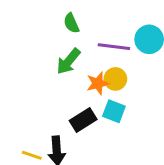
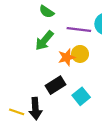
green semicircle: (71, 23) -> (47, 12), turned -32
cyan square: (114, 111) -> (81, 96), moved, turned 30

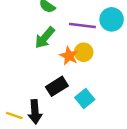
orange star: (67, 57) -> (69, 56), turned -30

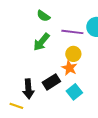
orange star: (69, 56) -> (69, 68), moved
black arrow: (35, 112) -> (28, 89), moved

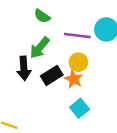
black rectangle: (51, 82) -> (52, 75), moved
black arrow: (28, 89) -> (24, 68), moved

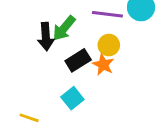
black arrow: (24, 68) -> (46, 37), moved
cyan square: (80, 108) -> (72, 98), moved

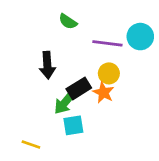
green arrow: (64, 28) -> (65, 102), moved
cyan square: (72, 98) -> (73, 125), turned 30

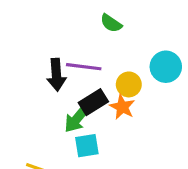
green semicircle: (68, 21) -> (111, 23), moved
cyan circle: (140, 37) -> (166, 67), moved
purple line: (107, 43) -> (84, 67), moved

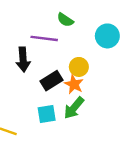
purple line: (84, 67) -> (44, 38), moved
cyan circle: (166, 67) -> (107, 36), moved
green arrow: (77, 118) -> (74, 108), moved

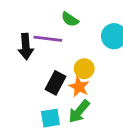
black arrow: (23, 59) -> (26, 47), moved
black rectangle: (52, 81) -> (56, 83), turned -30

